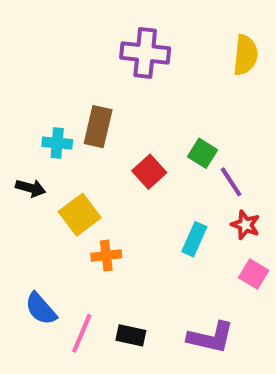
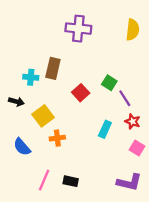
blue semicircle: (41, 309) -> (22, 147), moved
purple L-shape: (211, 337) -> (129, 182), moved

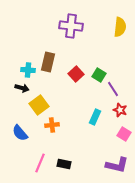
red square: (81, 93) -> (76, 74), moved
black arrow: (16, 102) -> (22, 88), moved

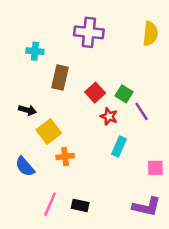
cyan cross: (28, 70) -> (35, 51), moved
red star: (120, 110) -> (109, 116), moved
pink square: (124, 134) -> (155, 168), turned -32

